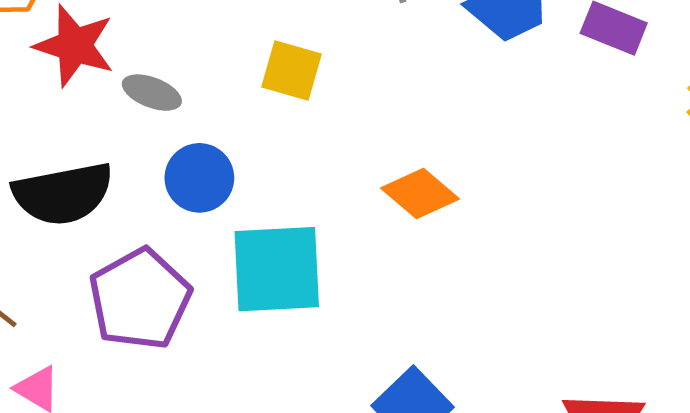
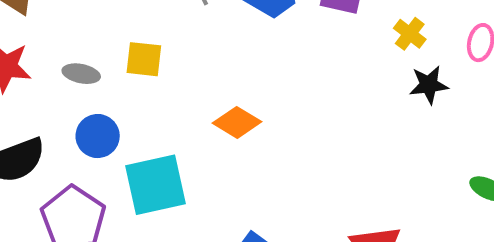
gray ellipse: (152, 93) -> (81, 74), moved

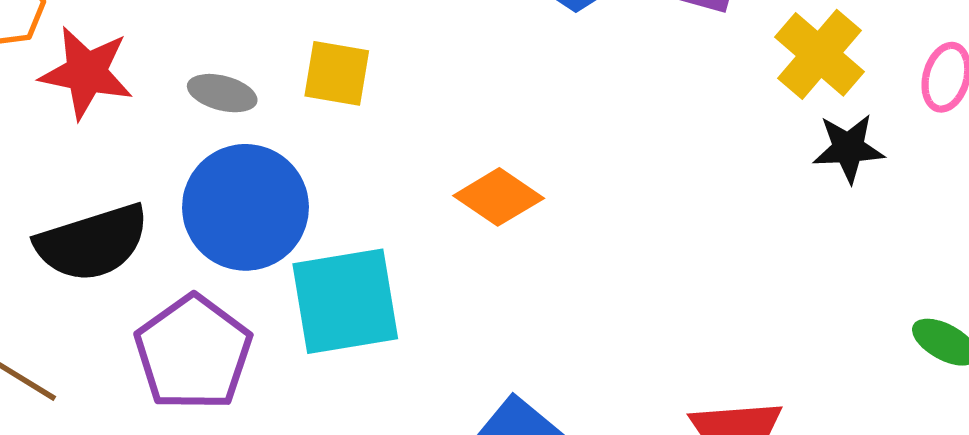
yellow cross: (410, 34) -> (819, 54), size x1.5
blue circle: (98, 136) -> (245, 207), size x1.6

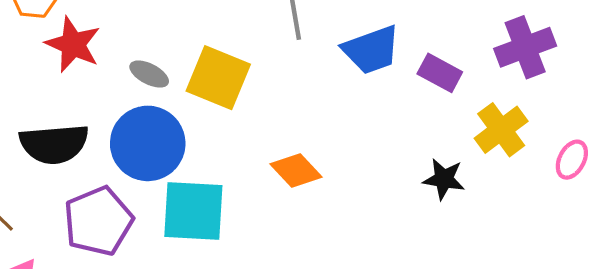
yellow square: (337, 73) -> (218, 78), size x1.5
black star: (848, 148) -> (444, 179), moved

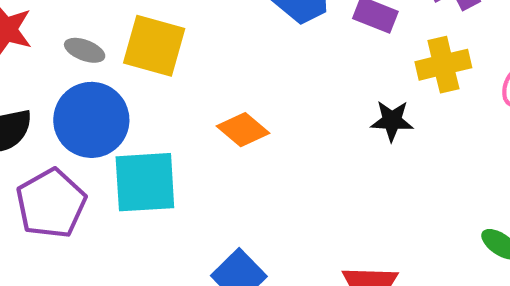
yellow cross: (501, 130) -> (443, 65), turned 30

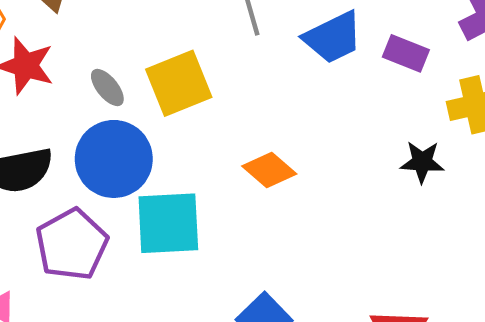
yellow square: (154, 46) -> (179, 83), turned -38
gray ellipse: (85, 50) -> (107, 87), turned 30

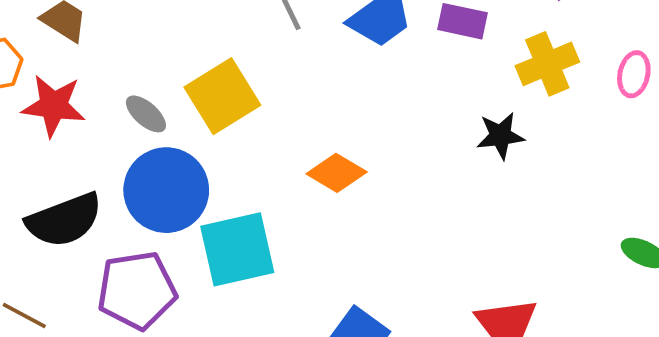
purple pentagon: (72, 244) -> (137, 290), turned 30

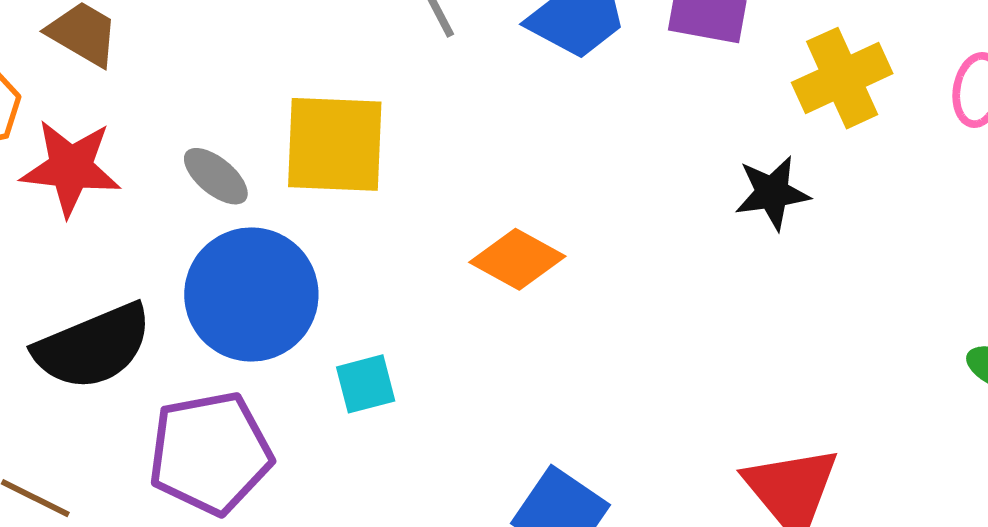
yellow square: (222, 96) -> (335, 144), turned 36
cyan square: (237, 249) -> (366, 384), size x0.5

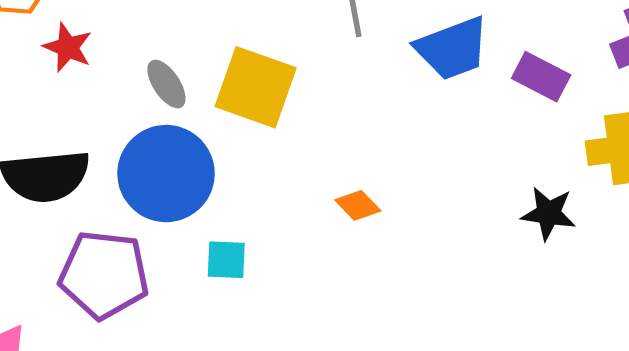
red star: (71, 168) -> (68, 47), size x0.7
orange diamond: (517, 259) -> (358, 205), size x0.7

